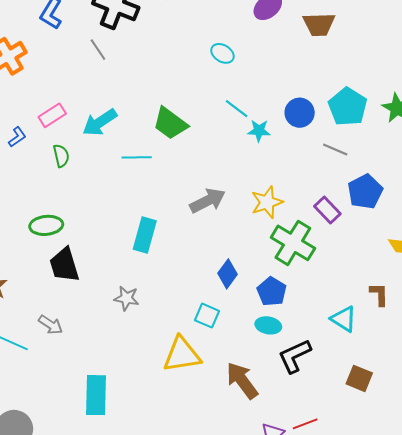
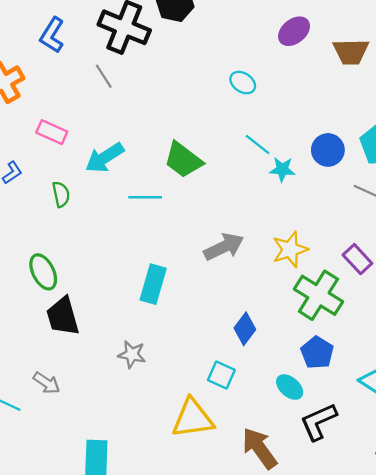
pink rectangle: (52, 115) -> (52, 132), moved, turned 56
green ellipse: (46, 225) -> (43, 272), turned 68
blue pentagon: (272, 292) -> (317, 353), moved
cyan ellipse: (268, 325) -> (290, 387), turned 30

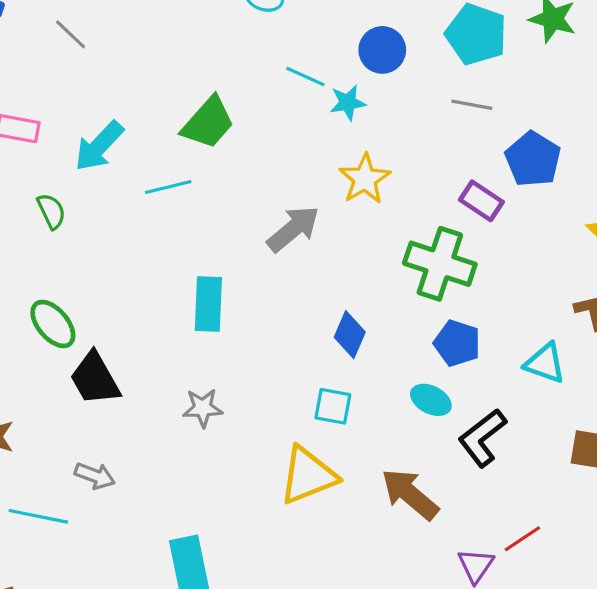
blue circle: (328, 150) -> (382, 50), moved
green trapezoid: (183, 160) -> (208, 123), turned -72
yellow star: (290, 249) -> (365, 179), moved

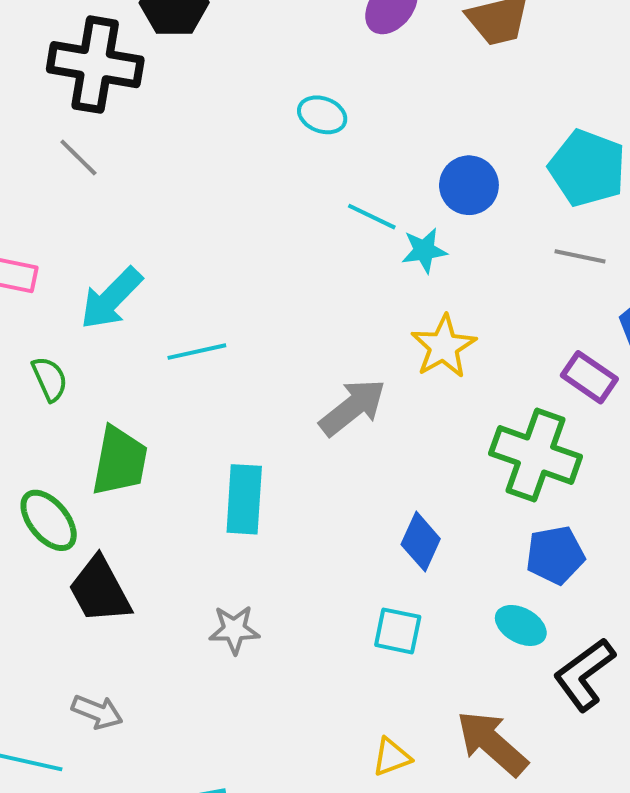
green trapezoid: (208, 123) -> (120, 461), moved, turned -32
blue pentagon: (457, 343) -> (555, 555), turned -30
yellow triangle: (308, 476) -> (391, 757), moved, size x0.5

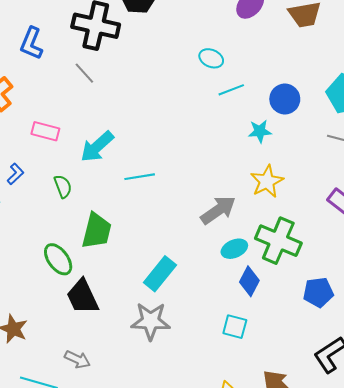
cyan line: (372, 217) -> (231, 90), moved, turned -50
green cross: (536, 455) -> (278, 241), moved
cyan rectangle: (244, 499) -> (160, 274), moved, turned 32
cyan ellipse: (521, 625) -> (234, 249), moved, turned -55
gray star: (234, 630) -> (151, 321), size x1.5

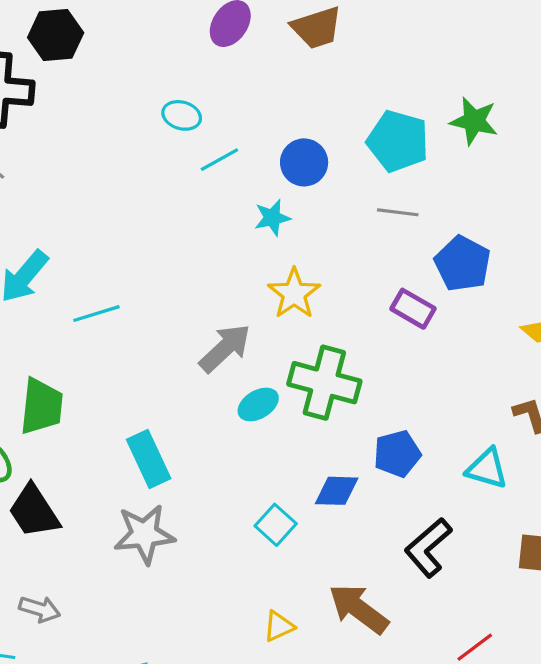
cyan rectangle: (160, 274) -> (149, 459), turned -56
blue diamond: (249, 281) -> (337, 491), moved, turned 72
cyan square: (235, 327) -> (276, 525), turned 35

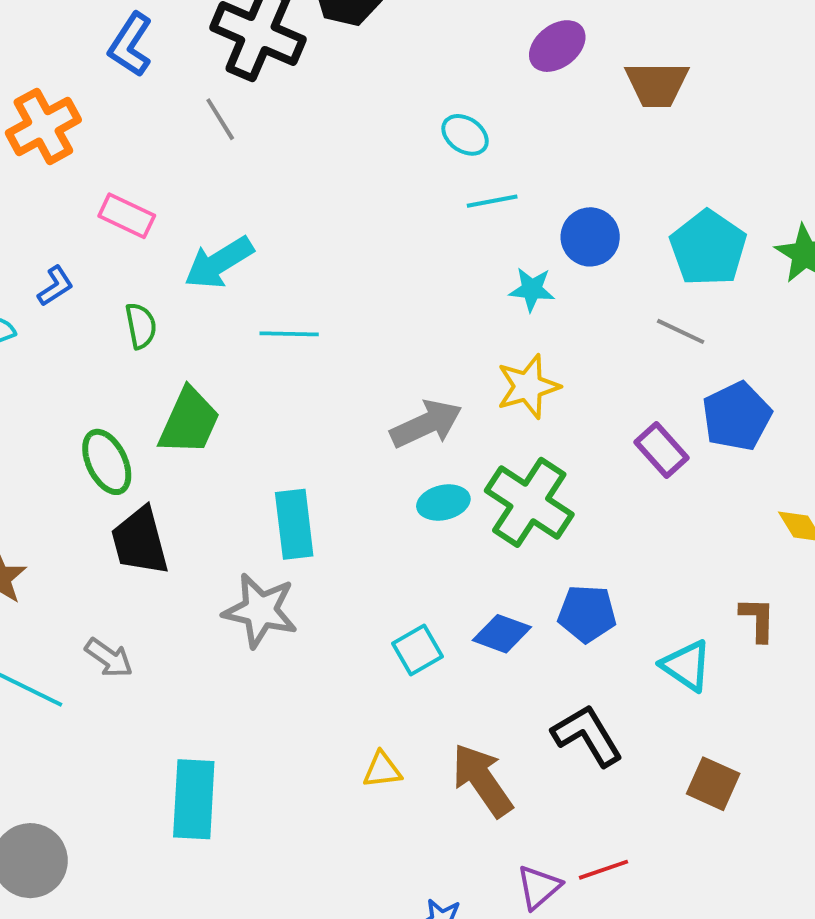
black L-shape: (428, 548) -> (587, 735), turned 82

